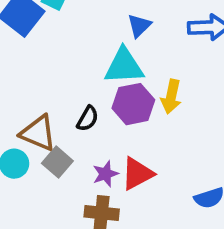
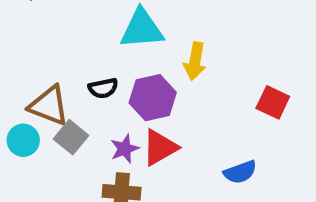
purple hexagon: (133, 104) -> (153, 98), moved
black semicircle: (88, 119) -> (103, 88), turned 50

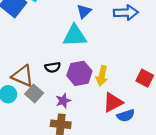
yellow arrow: (195, 61) -> (102, 76), moved
red triangle: (160, 147) -> (113, 102), moved

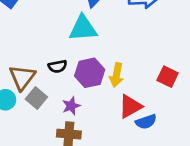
brown triangle: (23, 76) -> (22, 77), turned 45

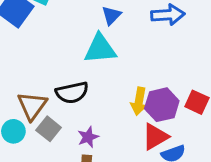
black semicircle: (58, 66) -> (72, 93), size x1.5
purple hexagon: (90, 73) -> (162, 105), moved

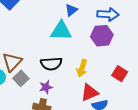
black semicircle: (72, 93) -> (51, 64), moved
purple hexagon: (162, 105) -> (102, 36), moved

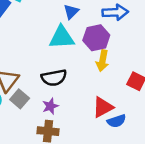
purple hexagon: (102, 36) -> (96, 38), moved
yellow arrow: (82, 68) -> (102, 61), moved

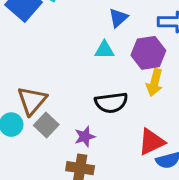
cyan triangle: (62, 37) -> (104, 50), size x0.6
black semicircle: (54, 78) -> (111, 103), moved

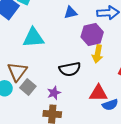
blue triangle: (118, 18) -> (71, 13), turned 32
cyan triangle: (104, 50) -> (33, 38), moved, size x1.6
red triangle: (152, 142) -> (98, 93), turned 30

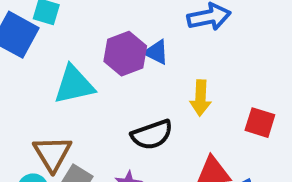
blue triangle: (71, 13) -> (156, 52), moved, turned 48
purple hexagon: (92, 34) -> (125, 54), moved

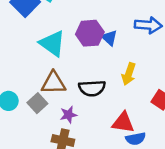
cyan triangle: (74, 85) -> (52, 43), turned 32
brown triangle: (52, 154) -> (53, 83), moved, turned 44

